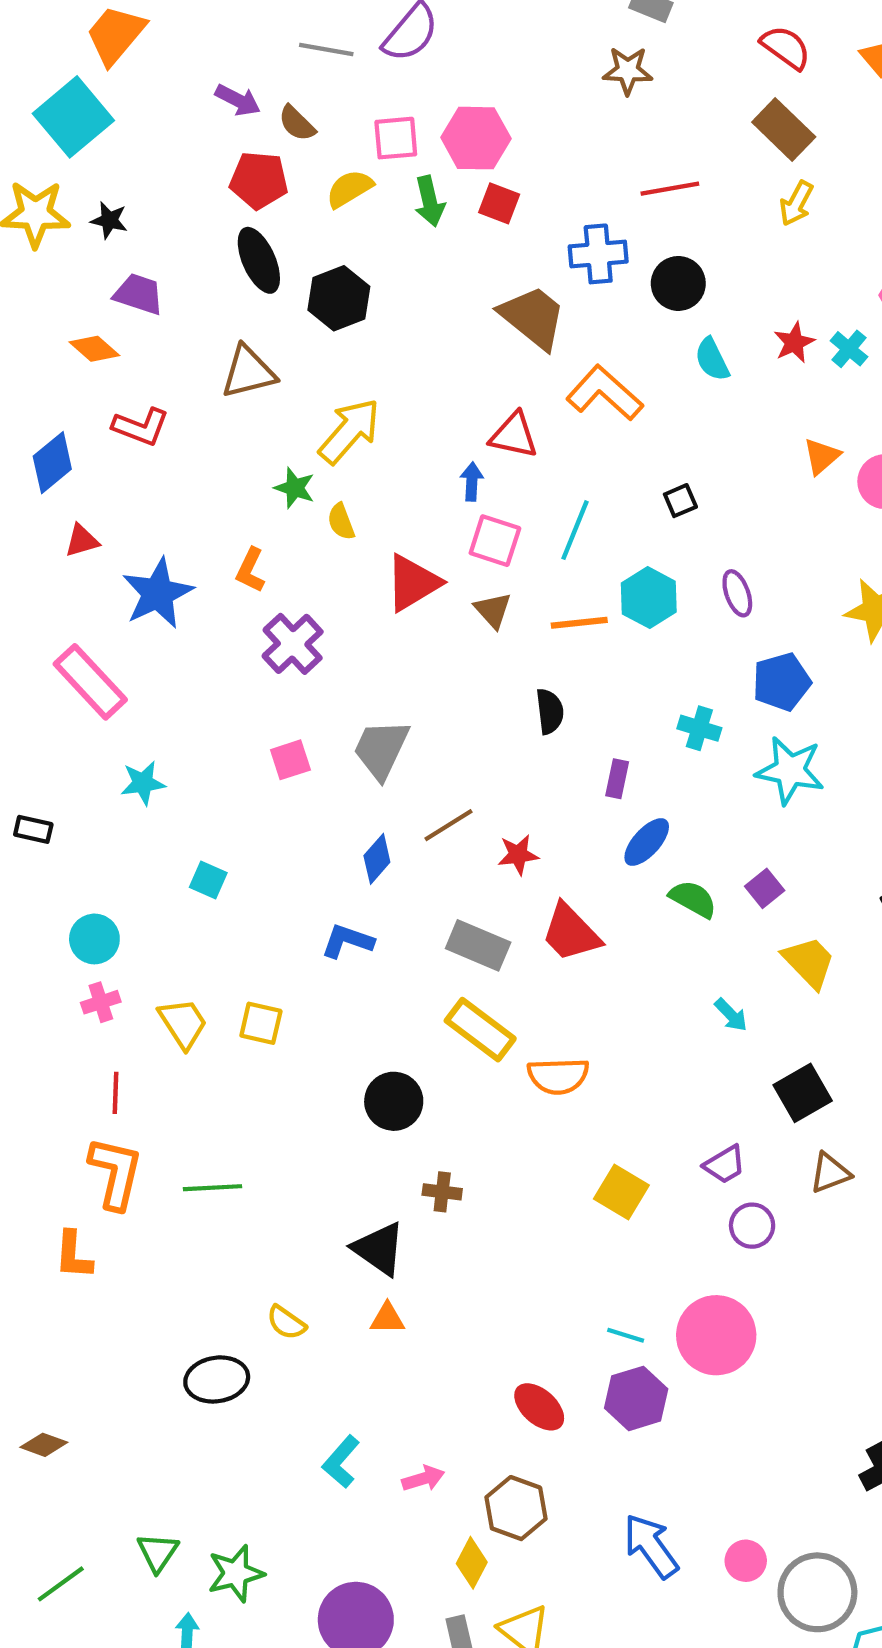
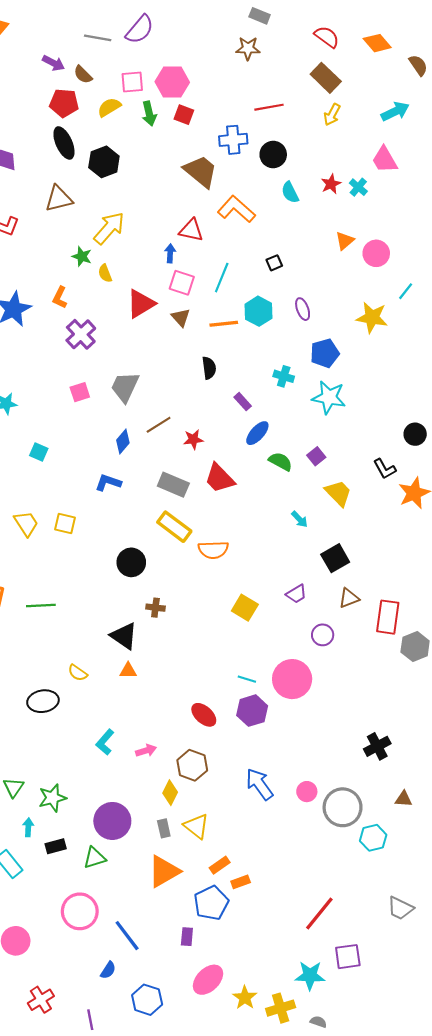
purple rectangle: (617, 779) -> (243, 402), turned -54
purple circle: (752, 1226) -> (323, 635), moved

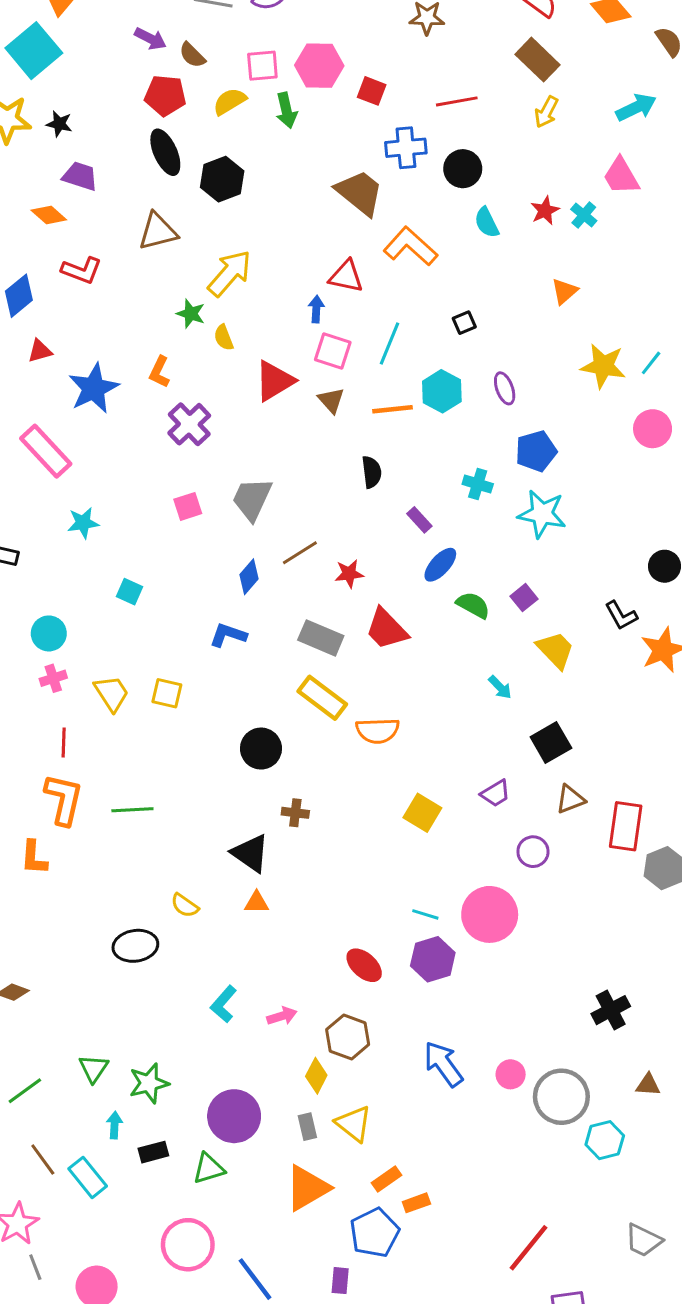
red square: (184, 115) -> (372, 91), moved
pink circle: (376, 253) -> (653, 429), moved
yellow star: (372, 317) -> (603, 366), moved

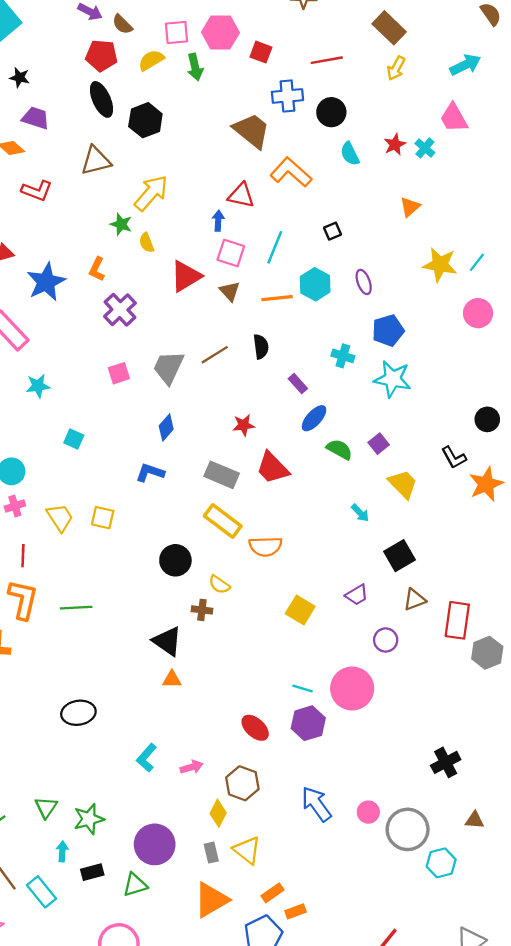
brown line: (300, 553) -> (215, 355), moved
yellow semicircle: (185, 905) -> (219, 585), moved

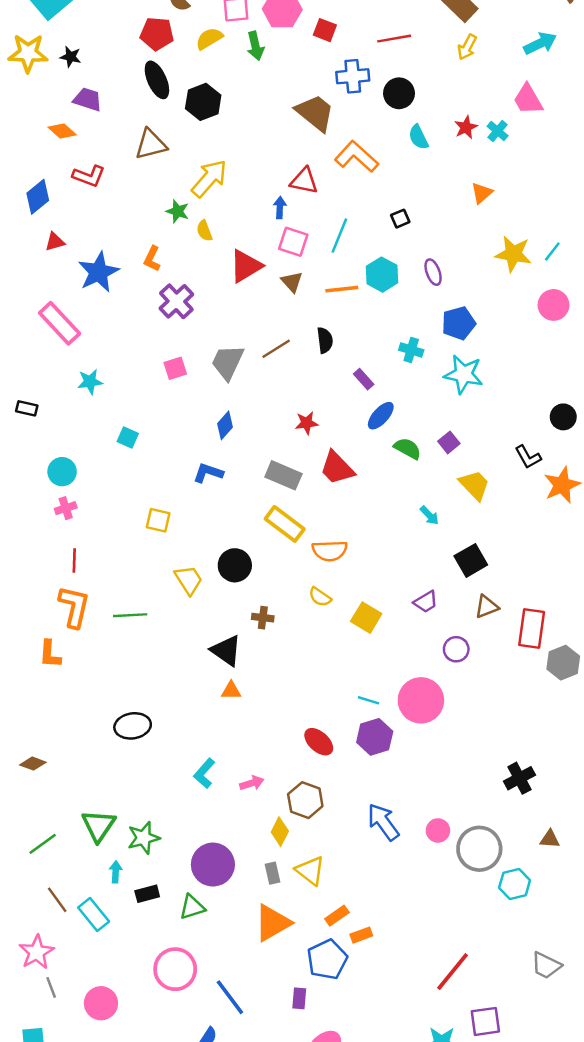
yellow trapezoid: (60, 518) -> (189, 580), moved
yellow semicircle: (219, 585) -> (320, 597), moved
green triangle: (46, 807) -> (99, 826), size x1.4

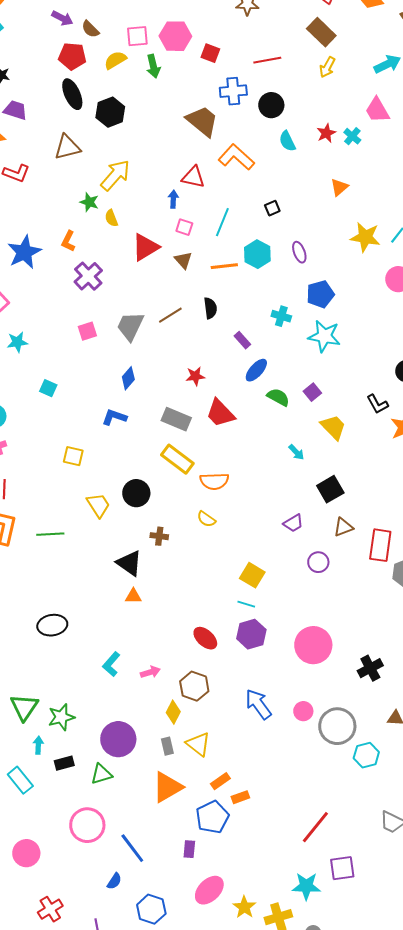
pink square: (293, 242) -> (184, 227), size x0.7
yellow square: (366, 618) -> (252, 575), moved
pink circle: (421, 700) -> (313, 645), moved

